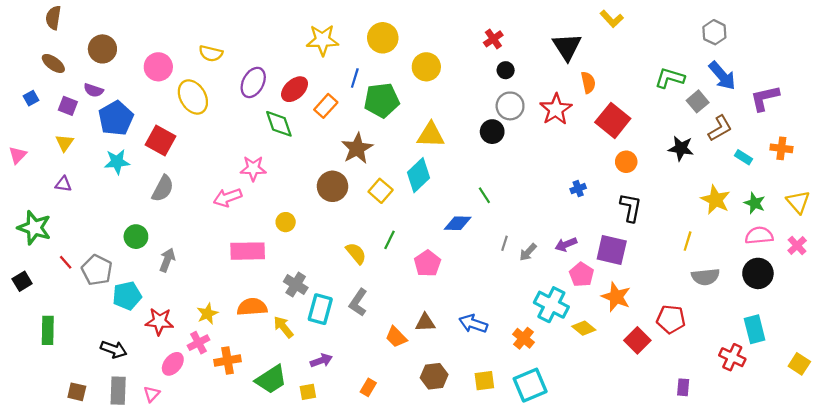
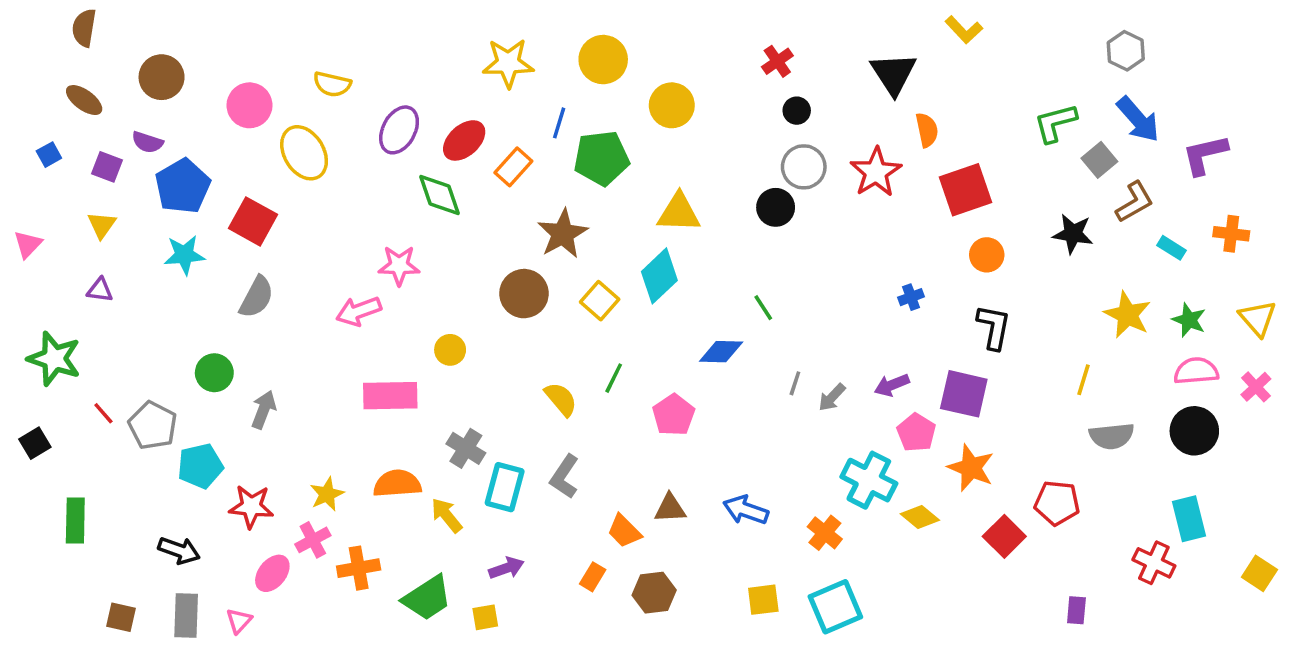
green L-shape: (670, 78) -> (1055, 123), turned -32
red square: (613, 120) -> (966, 190), turned 32
brown hexagon: (434, 376) -> (654, 593), moved
orange rectangle: (368, 387) -> (593, 577), moved

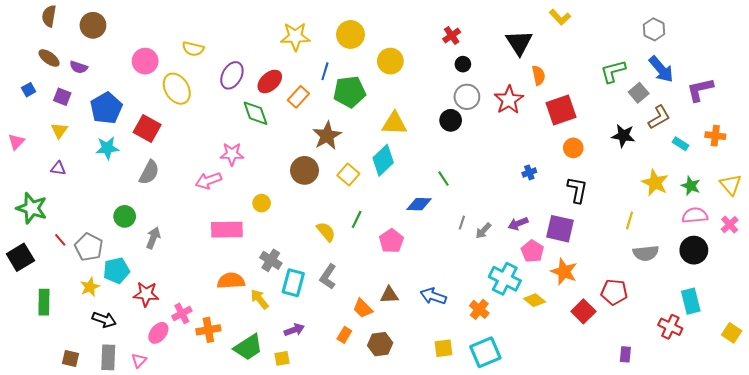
brown circle: (162, 77) -> (93, 25), moved
purple semicircle: (147, 142) -> (79, 67), moved
black square: (35, 443) -> (20, 257), size x1.5
yellow star: (327, 494) -> (90, 287), moved

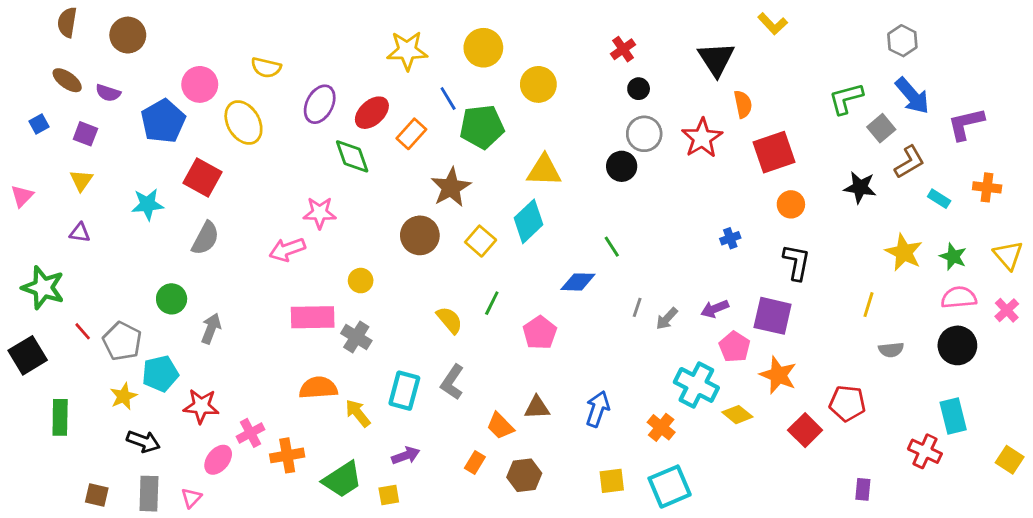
blue line: (325, 71) -> (448, 99), turned -48
blue pentagon: (106, 108) -> (163, 121), moved
gray semicircle: (646, 253) -> (891, 350), size x0.7
gray cross: (271, 260) -> (356, 337), moved
blue arrow: (433, 296) -> (598, 409), turned 90

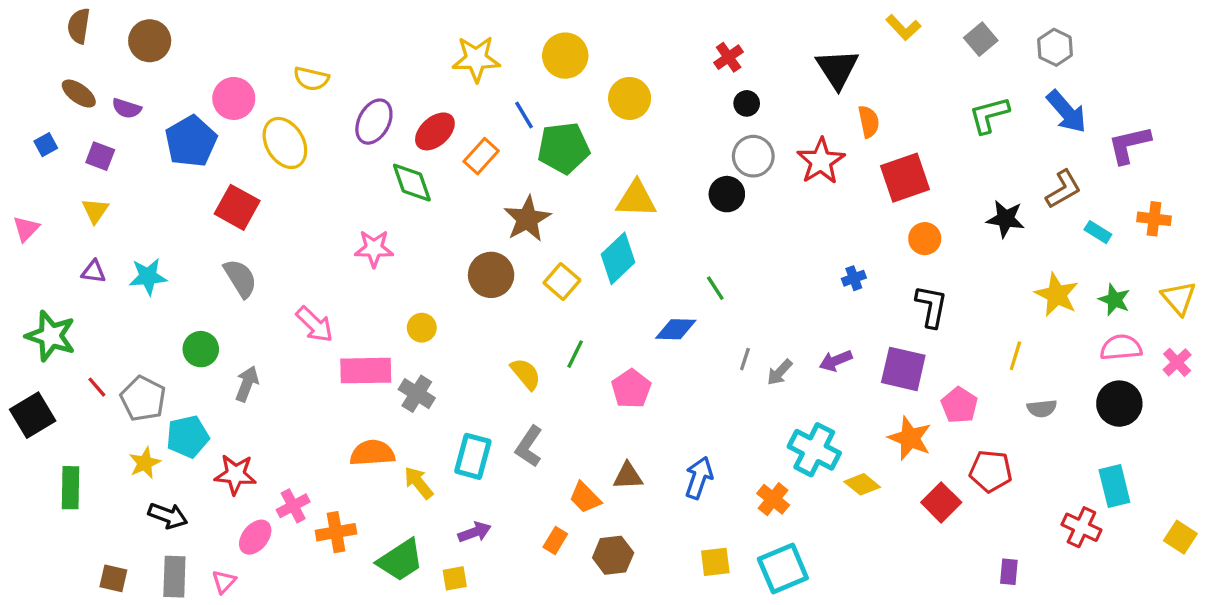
gray square: (881, 128) -> (981, 39), moved
cyan star: (148, 204) -> (148, 277), moved
gray semicircle: (205, 238) -> (240, 278), turned -60
pink arrow: (287, 250) -> (315, 324), moved, turned -116
pink pentagon: (734, 347) -> (959, 405), moved

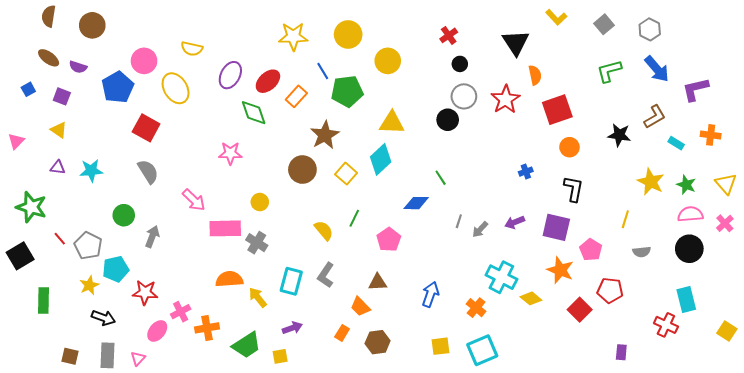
yellow triangle: (95, 211) -> (59, 130), turned -30
brown triangle: (628, 476) -> (378, 282), moved

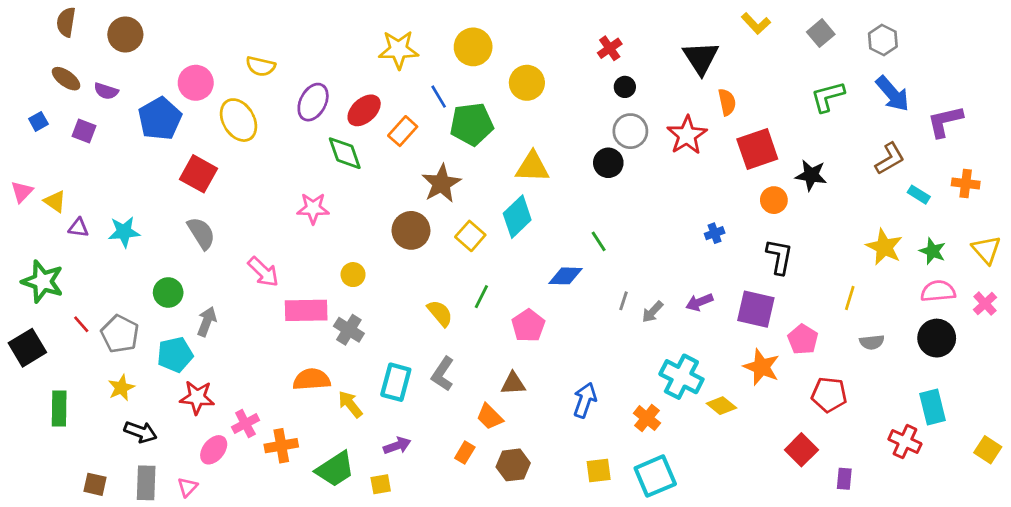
yellow triangle: (59, 130) -> (55, 201), moved
black star: (619, 135) -> (811, 175), moved
cyan pentagon: (116, 269) -> (175, 355), moved
red square: (580, 310) -> (801, 450), moved

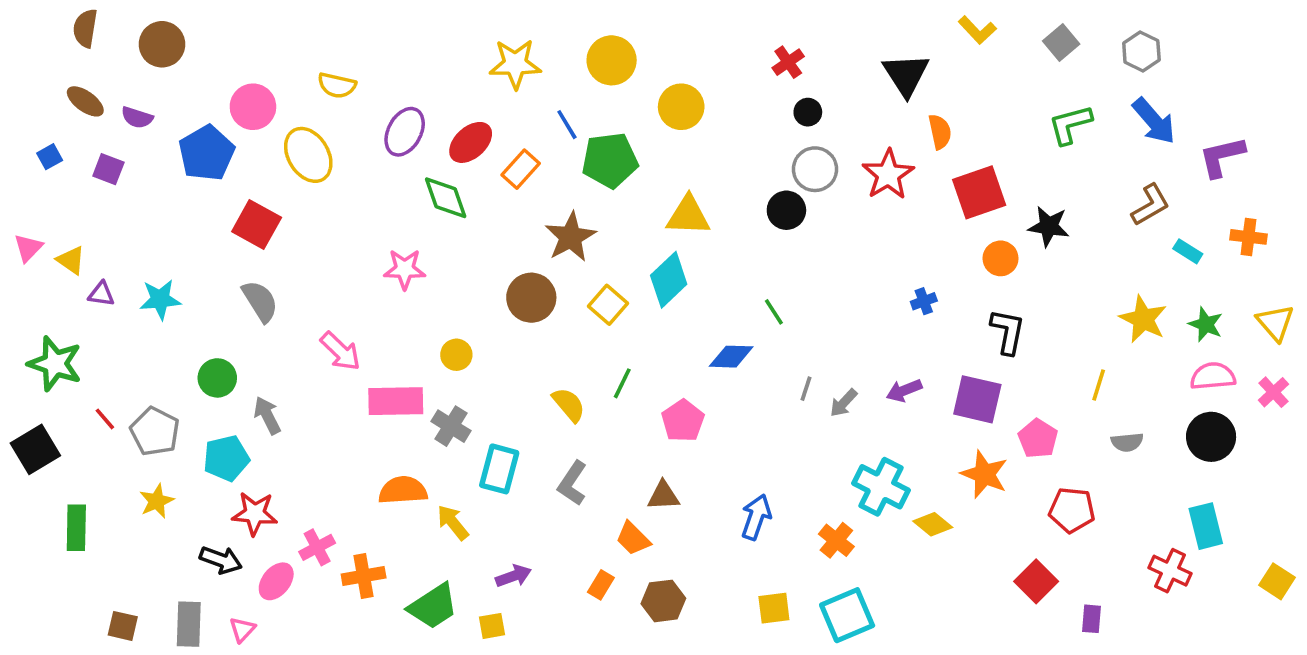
gray arrow: (207, 321) -> (267, 415), turned -48
cyan rectangle: (396, 382) -> (499, 469), moved
black arrow: (141, 432) -> (221, 560), moved

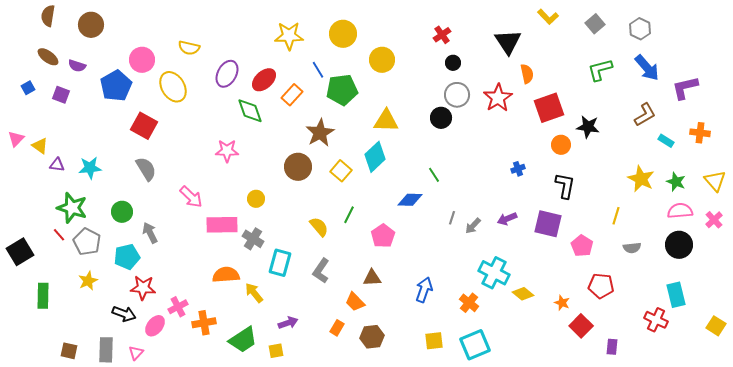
green star: (55, 364) -> (72, 208), moved
orange star: (984, 474) -> (562, 303), moved, size x0.6

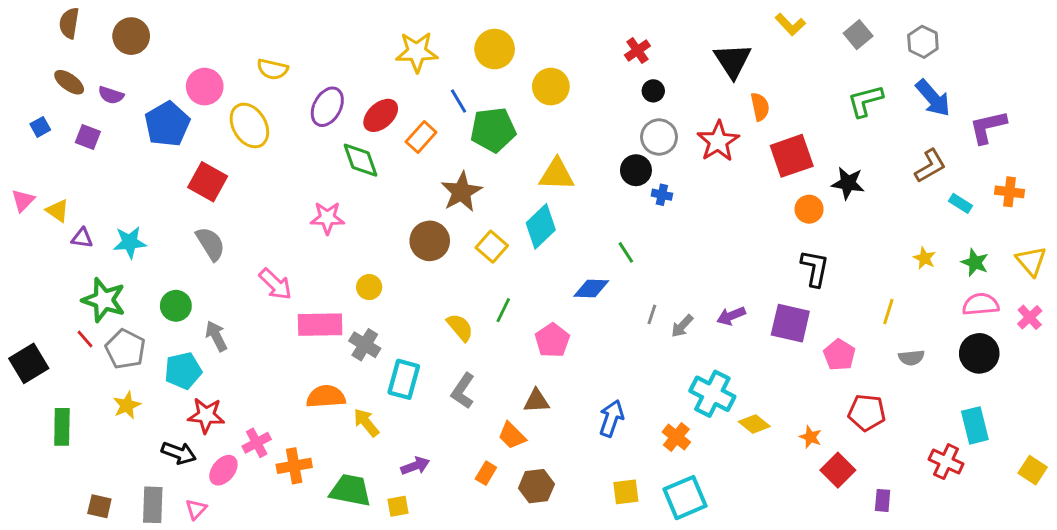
blue cross: (518, 169) -> (662, 195), moved, turned 32
yellow star: (641, 179) -> (924, 258), size x0.6
green trapezoid: (243, 340) -> (350, 490), turned -136

